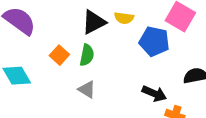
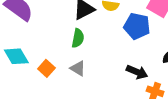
orange square: (59, 55) -> (46, 68), moved

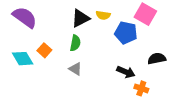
orange square: (46, 68) -> (44, 50), moved

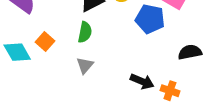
gray triangle: (75, 69) -> (85, 65), turned 40
black arrow: (126, 72) -> (142, 81), moved

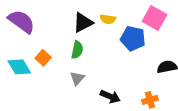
black arrow: (142, 81) -> (110, 96), moved
orange cross: (170, 91) -> (150, 100), turned -35

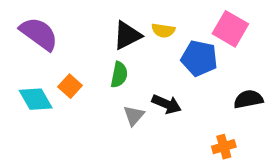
gray triangle: (77, 78) -> (134, 116), moved
black arrow: (110, 96) -> (167, 104), moved

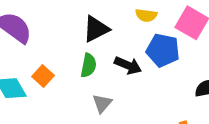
yellow semicircle: (163, 30) -> (146, 15), moved
black arrow: (167, 104) -> (128, 65), moved

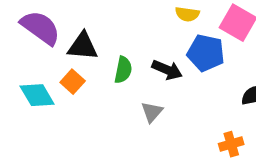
black triangle: (96, 29) -> (83, 46), moved, turned 32
gray triangle: (102, 103) -> (152, 112), moved

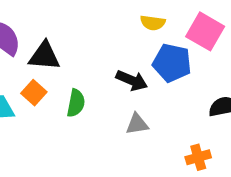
green semicircle: (123, 70) -> (76, 103), moved
gray triangle: (152, 112) -> (137, 124), moved, turned 40

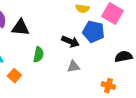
orange square: (34, 93) -> (14, 76), moved
orange cross: (198, 157) -> (108, 86), turned 32

